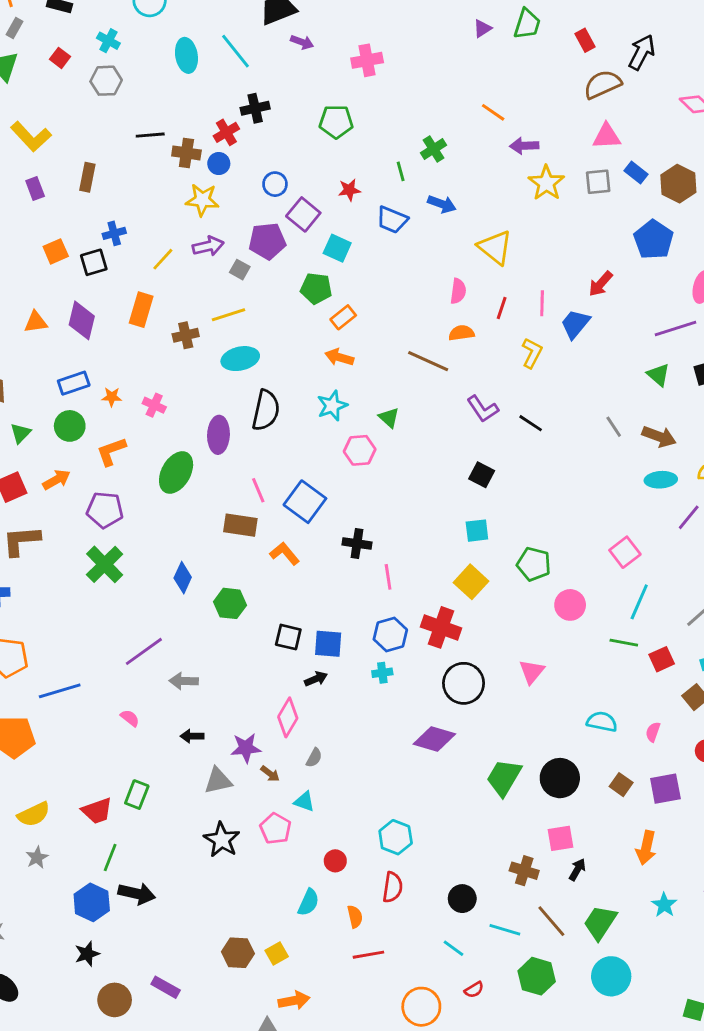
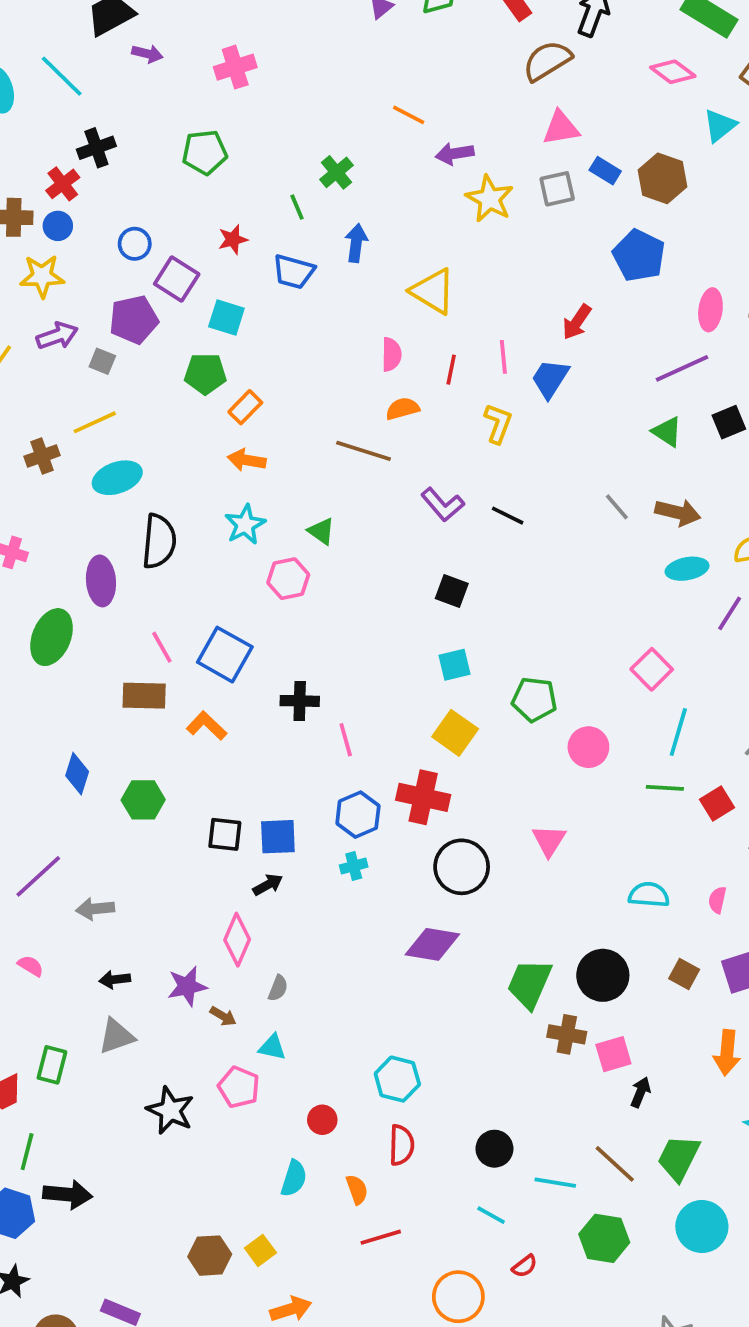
blue arrow: (442, 204) -> (356, 243), turned -96
gray triangle: (218, 781) -> (116, 1036), moved
brown cross: (524, 871) -> (567, 1034), moved

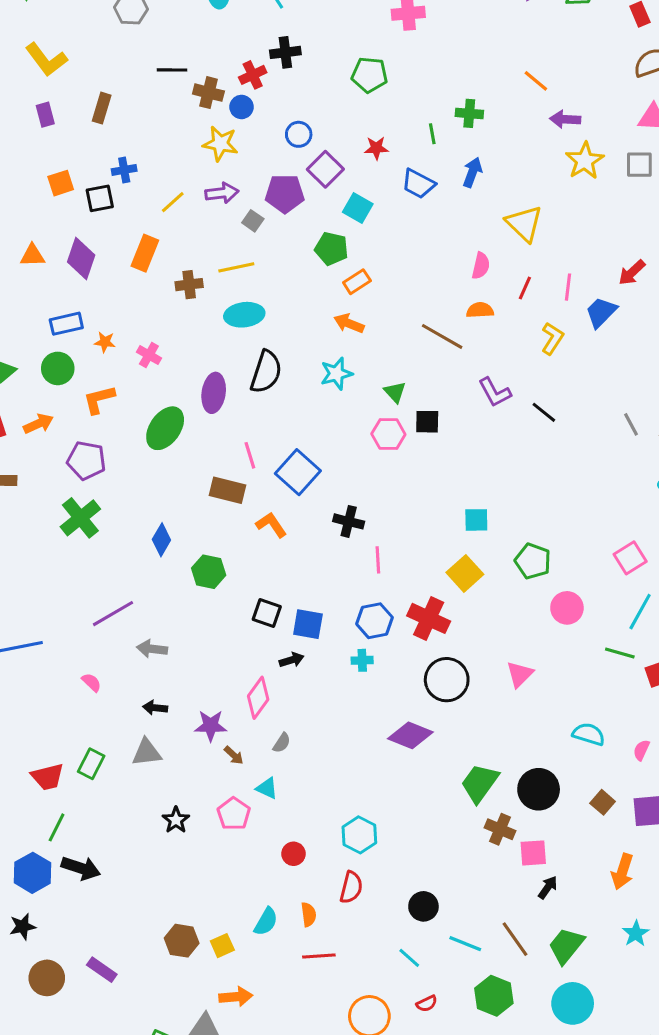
green cross: (337, 172) -> (469, 113), turned 32
pink hexagon: (288, 579) -> (388, 434), moved
black square: (452, 591) -> (427, 422), moved, turned -32
black star: (170, 1110) -> (176, 820), size x0.7
cyan semicircle: (294, 1178) -> (266, 922), moved

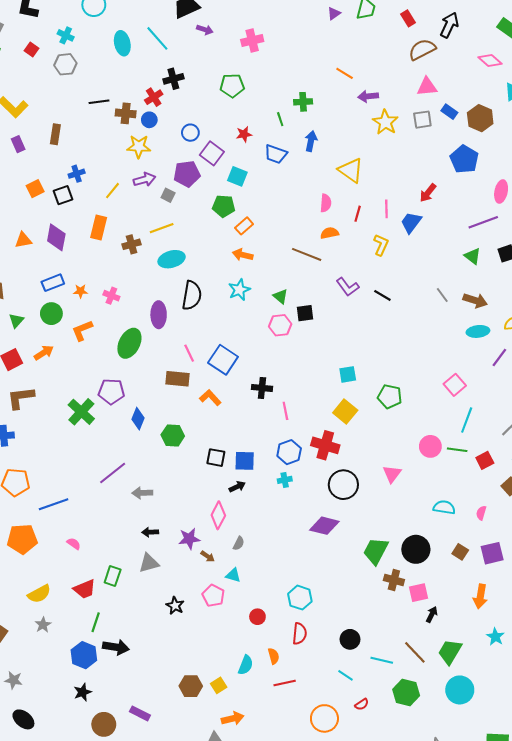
purple pentagon: (86, 460) -> (111, 392), moved
pink circle: (567, 608) -> (430, 446), moved
pink semicircle: (92, 682) -> (74, 544), moved

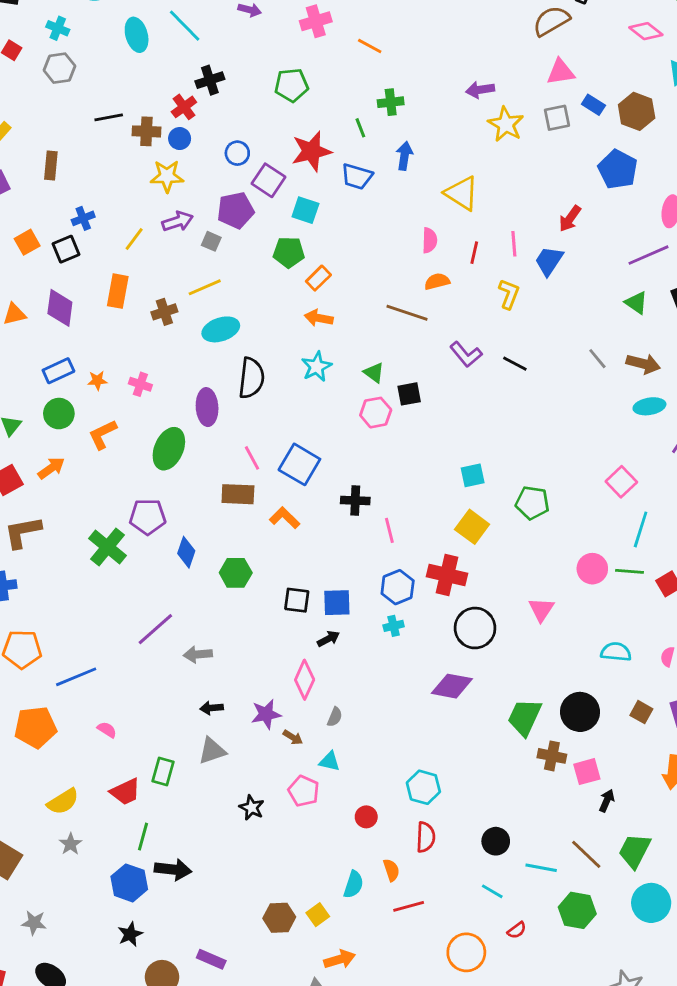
orange line: (345, 73) -> (370, 46), moved
red star: (244, 134) -> (311, 151), size x1.8

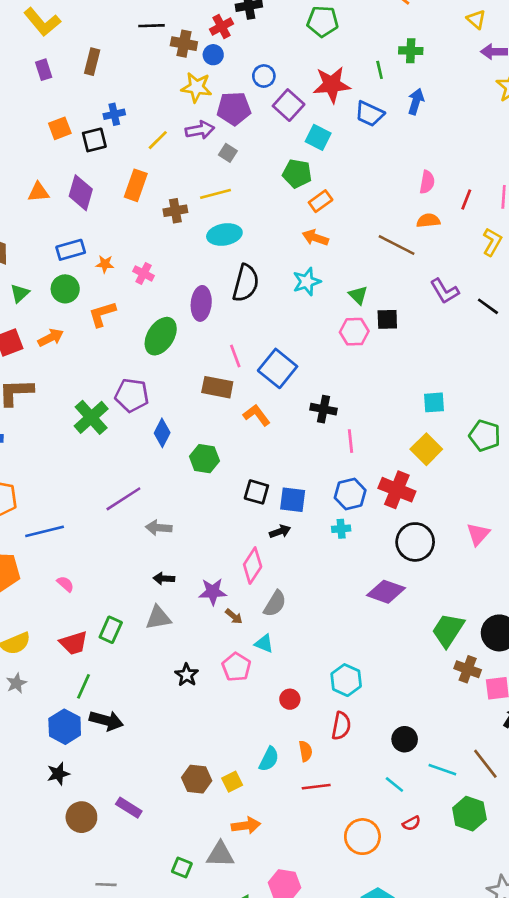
yellow triangle: (462, 193) -> (476, 19), moved, size x0.6
purple pentagon: (236, 210) -> (234, 109), moved
gray semicircle: (335, 717) -> (275, 604), size x1.5

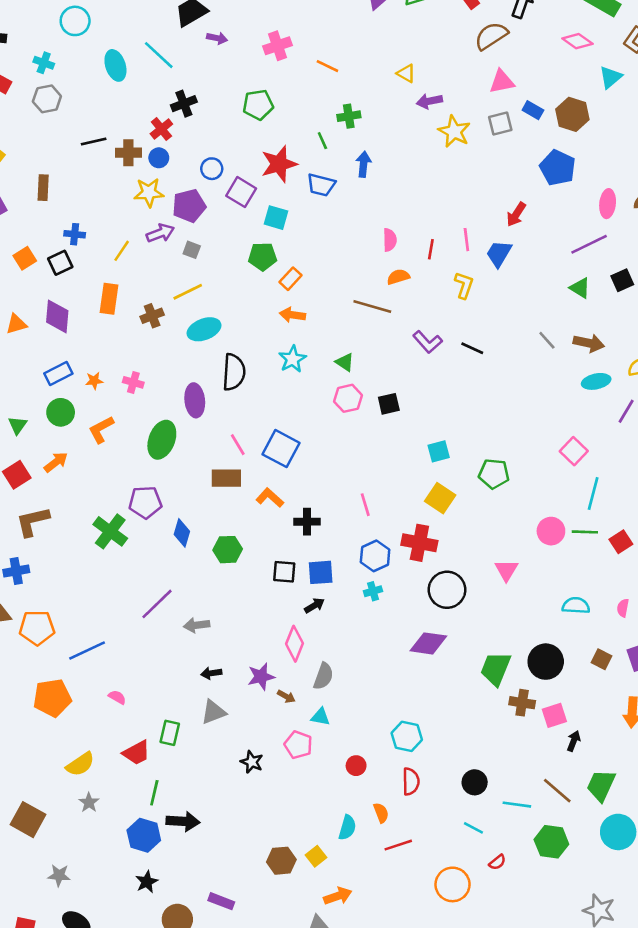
blue cross: (114, 114) -> (75, 234), turned 30
black square: (387, 319) -> (389, 404), moved
black cross: (323, 409) -> (307, 522), moved

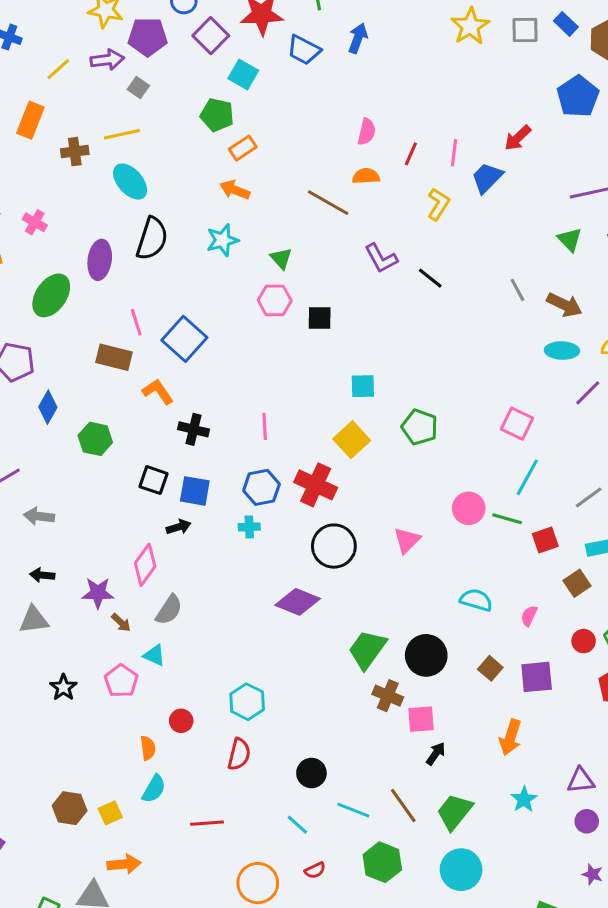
cyan ellipse: (204, 329) -> (130, 182), turned 56
pink square: (574, 451) -> (517, 424), turned -32
orange semicircle: (381, 813) -> (148, 748), moved

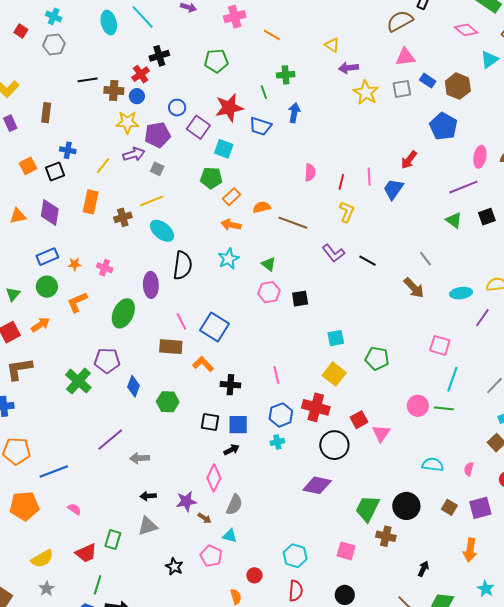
orange semicircle: (366, 176) -> (262, 207), moved
yellow L-shape: (438, 204) -> (347, 212), moved
brown arrow: (564, 305) -> (414, 288), moved, turned 30
red square: (545, 540) -> (359, 420), moved
pink square: (421, 719) -> (346, 551), moved, turned 30

